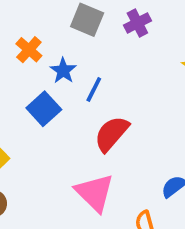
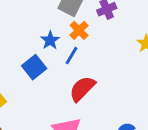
orange cross: (29, 50) -> (79, 30), moved

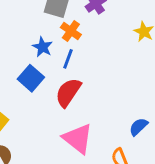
red semicircle: (82, 89) -> (68, 92), moved

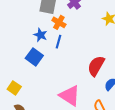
red semicircle: (68, 92) -> (96, 66), moved

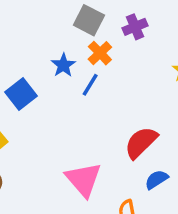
blue square: (34, 57) -> (21, 94), moved

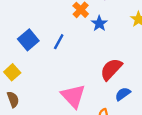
blue star: (63, 65) -> (99, 23), moved
blue line: (90, 85) -> (59, 42), moved

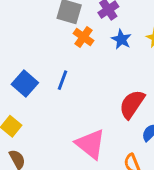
blue star: (99, 23) -> (121, 39), moved

